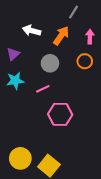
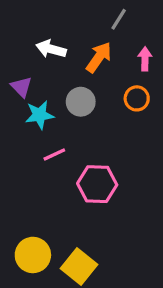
purple triangle: (13, 54) -> (21, 87), turned -32
cyan star: (15, 81) -> (39, 115), moved
pink line: (43, 89) -> (54, 154), moved

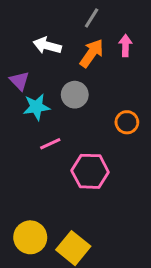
gray line: (119, 19) -> (92, 18), moved
pink arrow: (145, 59) -> (125, 46), moved
orange circle: (137, 98) -> (127, 122), moved

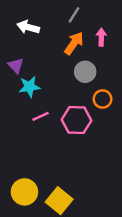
white arrow: (47, 46) -> (28, 27), moved
gray circle: (75, 95) -> (85, 72), moved
pink hexagon: (90, 171) -> (76, 120), moved

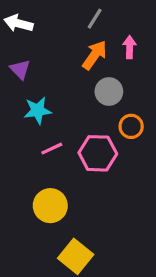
white arrow: (28, 27) -> (19, 23), moved
purple triangle: (16, 66) -> (20, 69), moved
yellow circle: (24, 192) -> (50, 206), moved

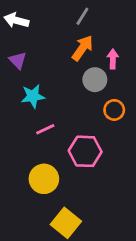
pink arrow: (130, 47) -> (113, 59), moved
pink hexagon: (98, 153) -> (85, 151), moved

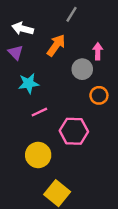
white arrow: (16, 20) -> (23, 29), moved
orange arrow: (82, 48) -> (56, 45), moved

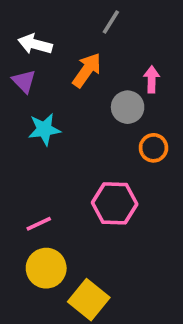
pink line: (39, 112) -> (39, 224), moved
yellow circle: (38, 155) -> (46, 268), moved

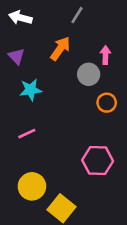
white arrow: (35, 44) -> (20, 18), moved
pink hexagon: (115, 203) -> (98, 161), moved
pink line: (39, 224) -> (27, 134), moved

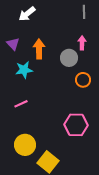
gray line: (77, 15) -> (84, 12), moved, turned -32
white arrow: (20, 18) -> (27, 14), moved, turned -54
orange arrow: (60, 49) -> (39, 49), moved, turned -36

